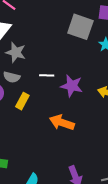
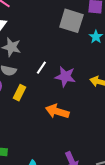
white line: (47, 75) -> (41, 68), turned -56

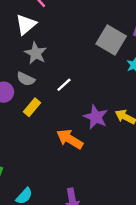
purple star: (65, 77) -> (96, 117), moved

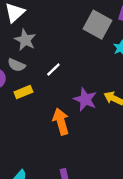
yellow rectangle: (32, 107) -> (23, 92), turned 30
orange arrow: (70, 139) -> (61, 122), turned 45

